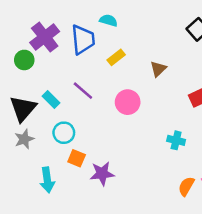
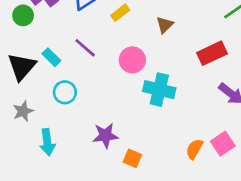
gray star: (24, 139) -> (23, 111), moved
cyan cross: (176, 140) -> (159, 90), moved, size x1.6
orange square: (77, 158) -> (132, 158), moved

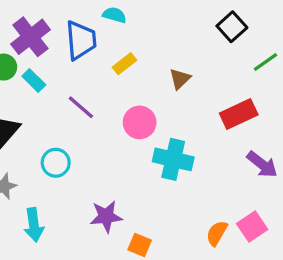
cyan rectangle: (51, 57) -> (34, 80), moved

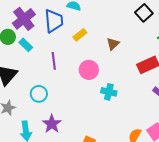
purple line: (81, 107) -> (54, 61), turned 42
cyan cross: (173, 159) -> (109, 92), size x0.7
purple star: (106, 216) -> (52, 124), moved, turned -30

